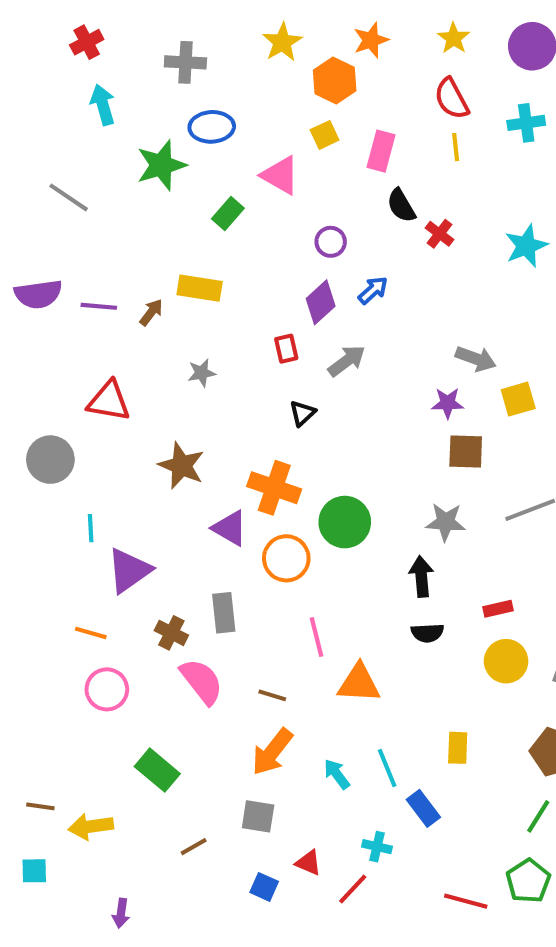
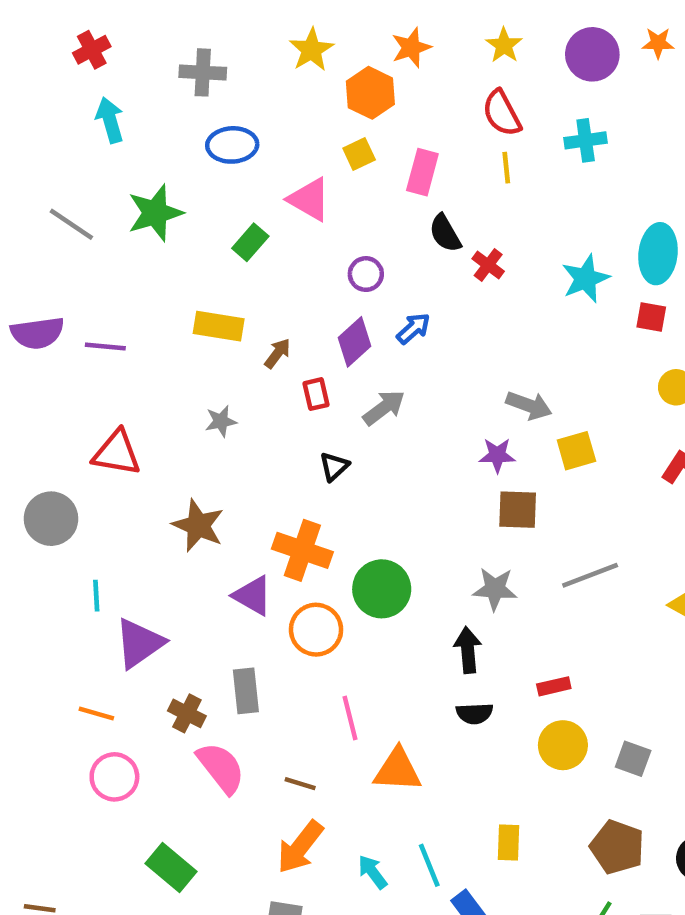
green star: (161, 165) -> (155, 213), moved
brown arrow: (151, 312) -> (277, 353), moved

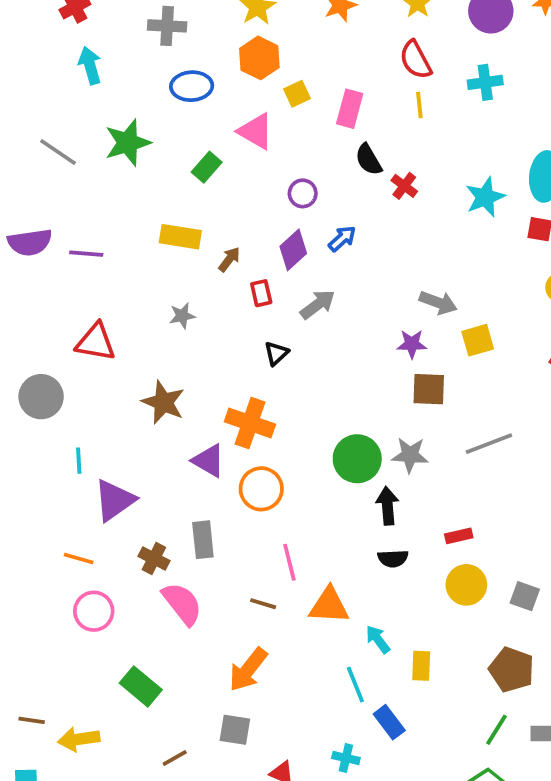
orange hexagon: (370, 93) -> (259, 58), moved
green circle: (382, 589) -> (357, 459), moved
brown line: (300, 784) -> (263, 604), moved
cyan arrow: (373, 872) -> (378, 639), moved

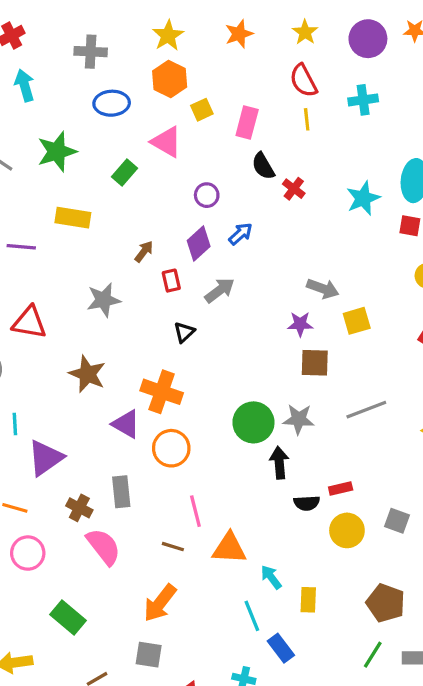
yellow rectangle: (180, 237) -> (73, 218), moved
gray star: (182, 316) -> (104, 300), size x1.5
black semicircle: (393, 558) -> (307, 503), moved
gray square: (525, 596) -> (397, 521), moved

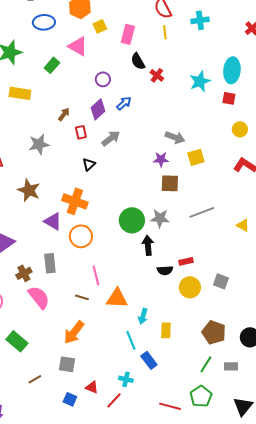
brown cross: (79, 508) -> (24, 273), turned 35
cyan arrow: (271, 577) -> (143, 316), turned -126

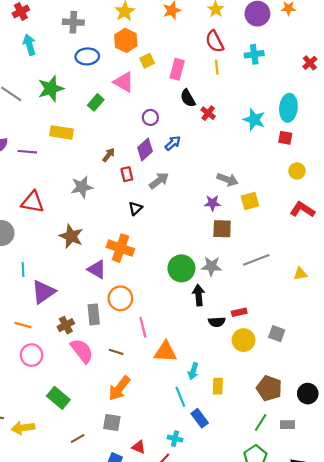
cyan star: (200, 81) -> (254, 120), turned -30
yellow triangle: (243, 225) -> (300, 274), turned -40
orange circle: (81, 236) -> (120, 298), moved
brown line: (82, 297) -> (116, 352), moved

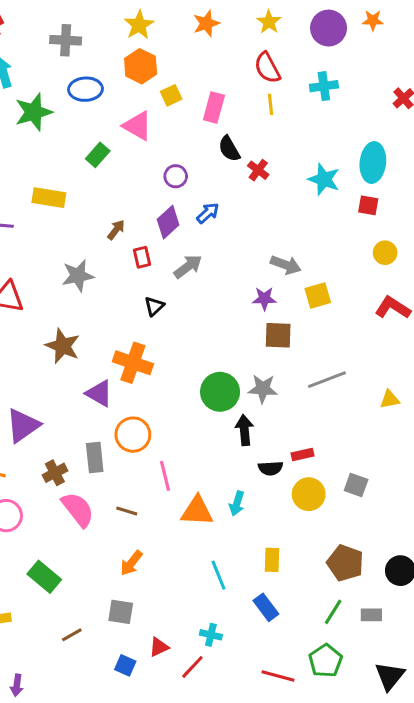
green star: (51, 89) -> (34, 112), moved
cyan arrow: (193, 371) -> (237, 503), moved
orange arrow: (119, 388) -> (131, 563), size x0.7
blue rectangle: (200, 418) -> (266, 607), moved
red triangle: (139, 447) -> (159, 647), turned -48

